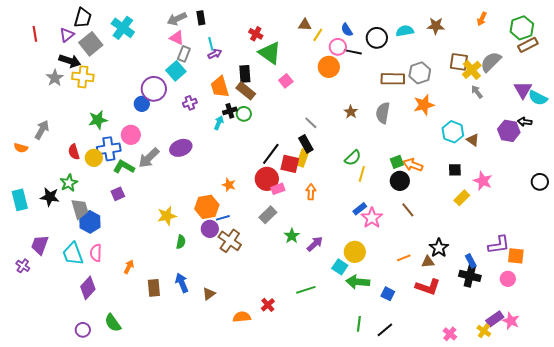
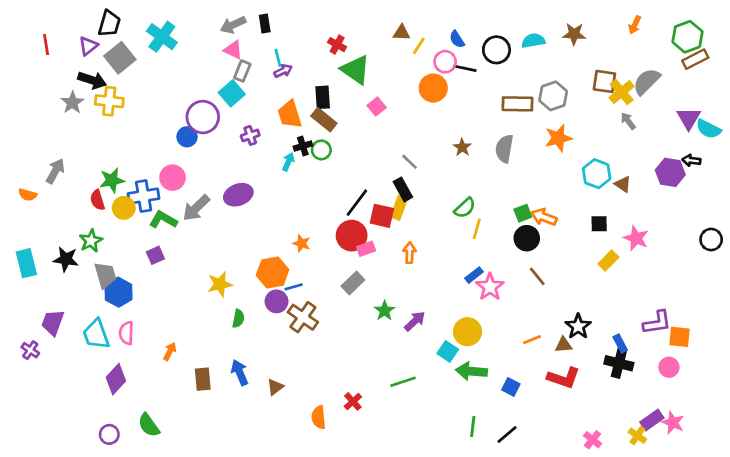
green star: (98, 120) -> (112, 180), moved
orange semicircle: (242, 317) -> (319, 417), turned -90

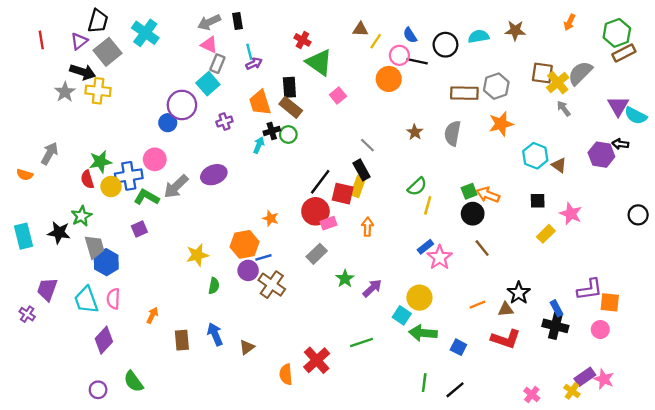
red cross: (353, 401) -> (317, 360), size x1.6

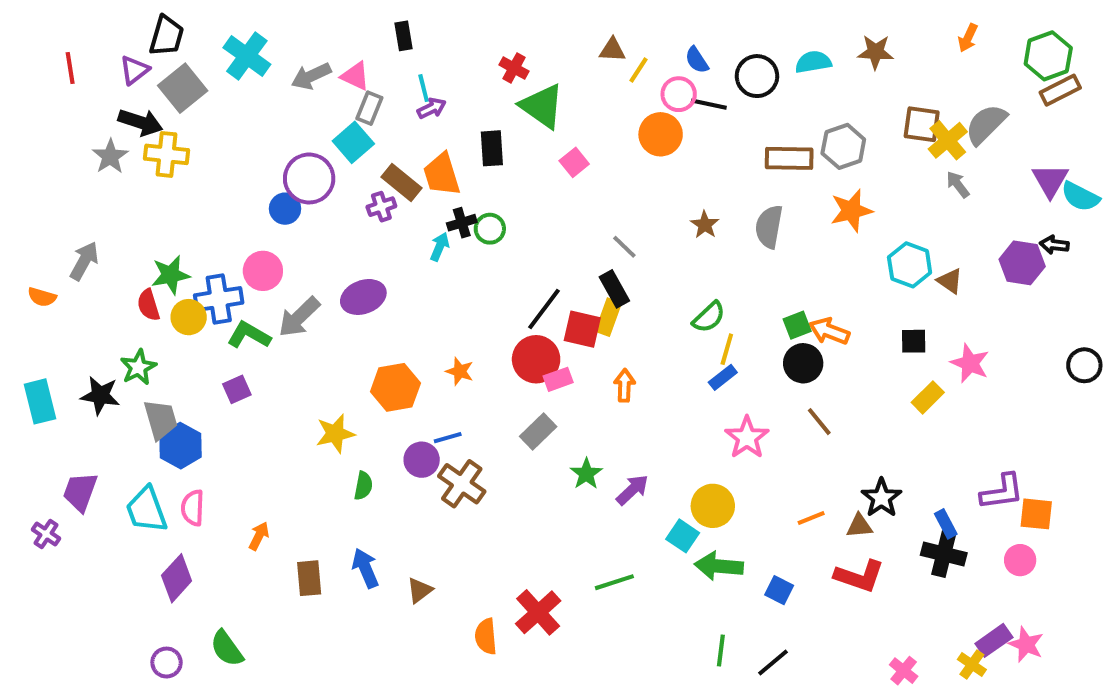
gray arrow: (209, 22) -> (311, 76), moved
brown rectangle: (291, 107) -> (401, 183), moved
orange hexagon: (245, 244) -> (395, 387), moved
blue rectangle: (425, 247) -> (723, 377), moved

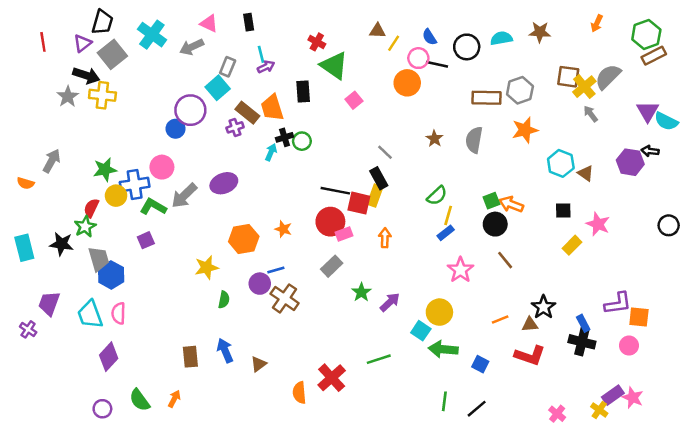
pink triangle: (355, 76) -> (209, 23), moved
red semicircle: (148, 305) -> (91, 208), moved, turned 42
black line: (544, 309) -> (335, 191), turned 64
orange arrow: (259, 536) -> (174, 399), moved

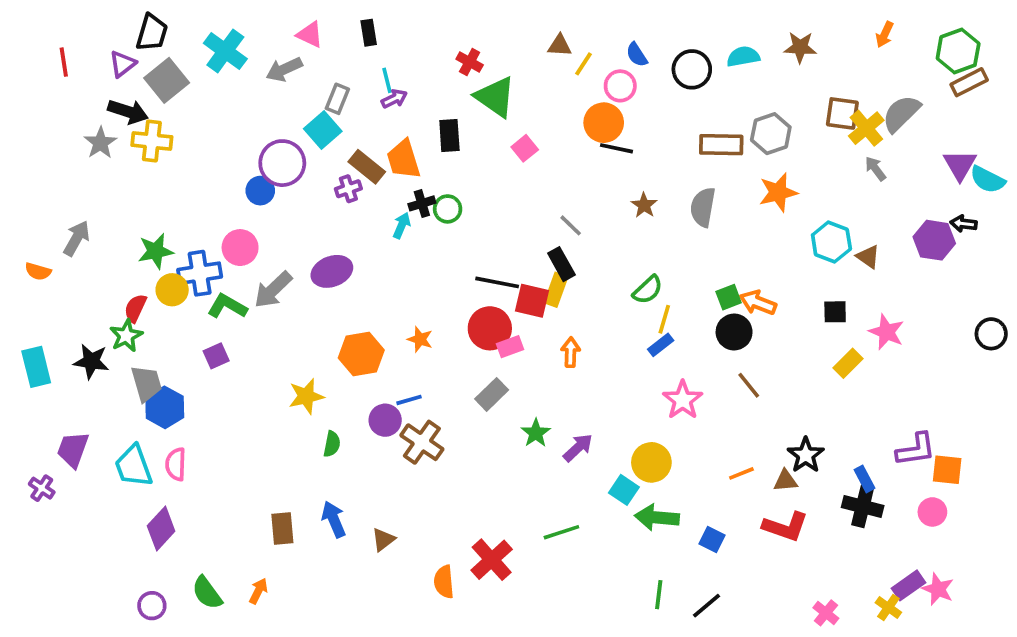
black line: (437, 64) -> (617, 148), moved

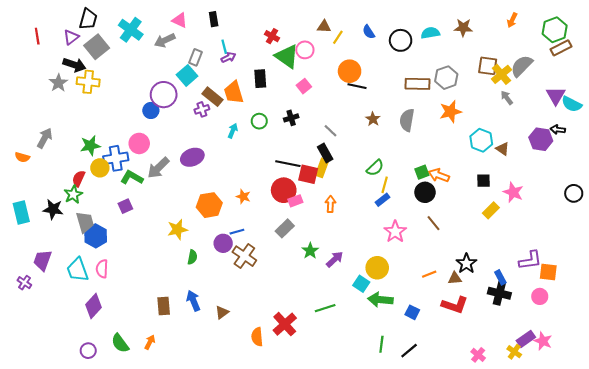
pink circle: (620, 86) -> (305, 50), moved
black cross: (422, 203) -> (291, 118), moved

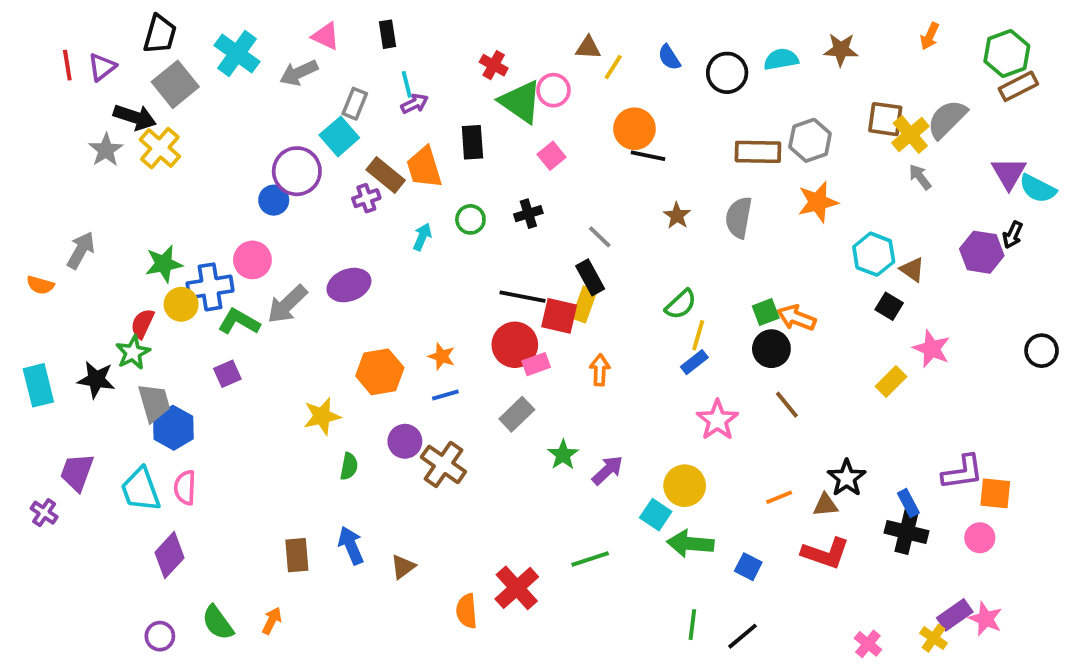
purple triangle: (71, 37) -> (102, 67), moved
yellow cross: (88, 82) -> (160, 148), turned 35
black arrow: (558, 130) -> (1013, 235), turned -72
black square: (483, 181) -> (889, 306), moved, turned 32
blue line: (237, 232) -> (445, 395), moved

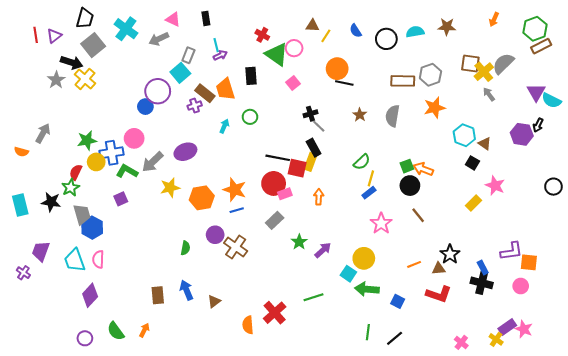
black cross: (528, 214) -> (310, 114), moved
orange star: (442, 356) -> (235, 190), size x1.6
yellow star: (322, 416) -> (170, 188), moved

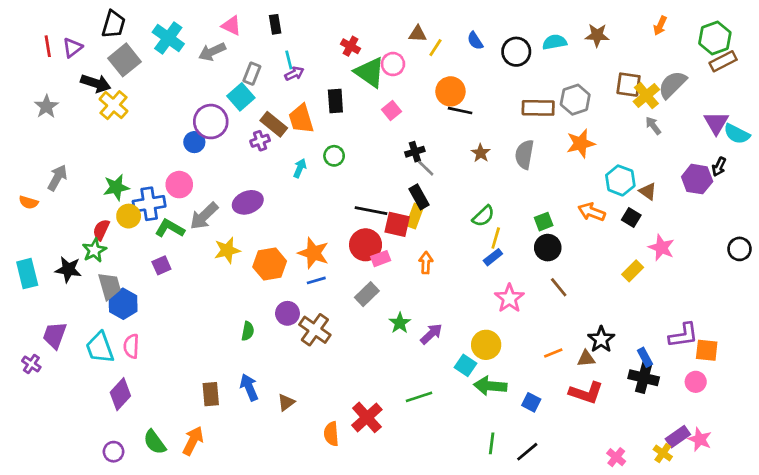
gray star: (56, 80) -> (46, 106), moved
orange arrow: (423, 169) -> (592, 212), moved
orange arrow: (144, 330) -> (193, 441), size x1.5

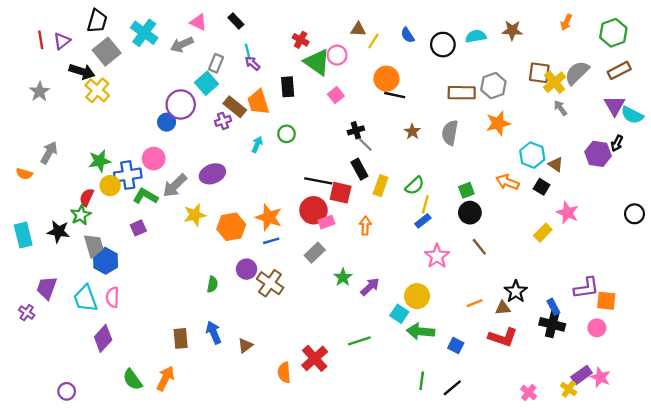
black rectangle: (275, 24) -> (236, 21), turned -35
brown rectangle: (723, 61) -> (619, 70), moved
purple arrow: (294, 74) -> (252, 63), turned -112
yellow rectangle: (415, 216) -> (381, 186), moved
purple circle: (114, 452) -> (67, 391), moved

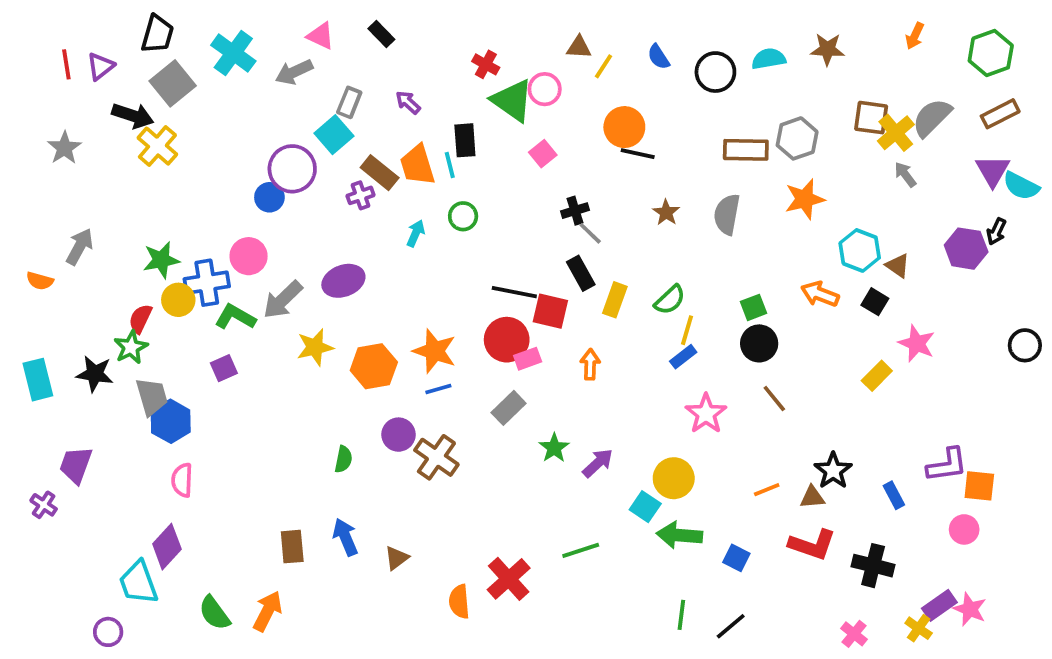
cyan line: (248, 52) -> (450, 165), moved
cyan trapezoid: (85, 298) -> (138, 583), moved
black cross: (552, 324) -> (873, 566), moved

